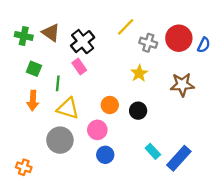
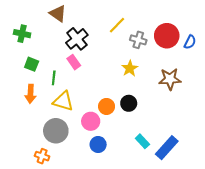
brown triangle: (51, 33) -> (58, 14), moved
orange circle: (110, 105) -> (107, 106), moved
orange cross: (24, 167) -> (42, 156), moved

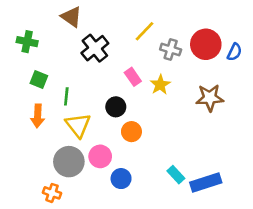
pink rectangle: (74, 62) -> (133, 77), moved
yellow triangle: (63, 101) -> (78, 125), turned 35
black circle: (129, 103) -> (116, 107), moved
pink circle: (91, 121) -> (100, 156), moved
blue rectangle: (167, 148) -> (206, 182), turned 30

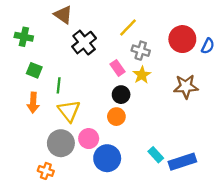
gray cross: (171, 49) -> (141, 51), moved
black circle: (116, 107) -> (121, 95), moved
blue circle: (121, 179) -> (107, 158), size x1.5

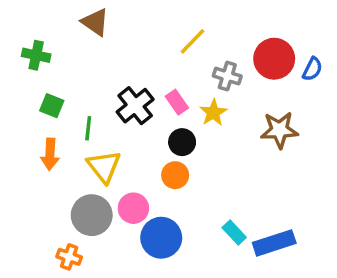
black cross: (84, 43) -> (135, 106), moved
gray cross: (141, 51) -> (227, 76), moved

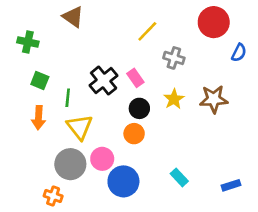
red circle: (274, 59) -> (214, 22), moved
yellow star: (213, 113) -> (174, 99), moved
blue rectangle: (274, 243) -> (231, 185), moved, size x0.6

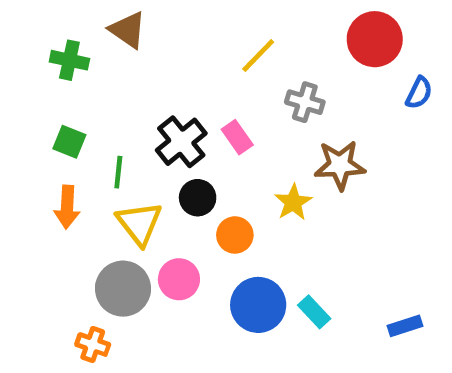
green cross: (28, 42) -> (69, 60), moved
yellow star: (174, 99) -> (293, 202), moved
brown star: (214, 99) -> (340, 165), moved
black circle: (139, 108) -> (198, 198), moved
blue circle: (123, 181) -> (258, 305), moved

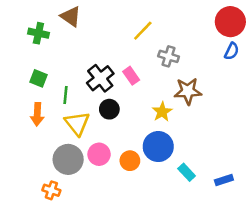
red circle: (375, 39) -> (230, 22), moved
orange circle: (235, 235) -> (130, 161), moved
blue circle: (258, 305) -> (158, 147), moved
cyan rectangle: (314, 312) -> (187, 172), moved

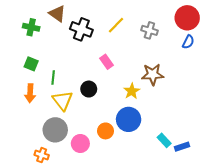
gray cross: (169, 56) -> (149, 30), moved
black cross: (100, 78) -> (81, 29), moved, turned -30
pink circle: (99, 154) -> (80, 143), moved
cyan rectangle: (187, 172) -> (164, 140), moved

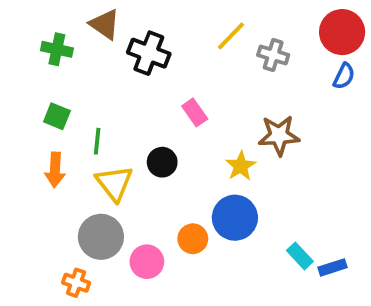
yellow line: (116, 25) -> (231, 36), moved

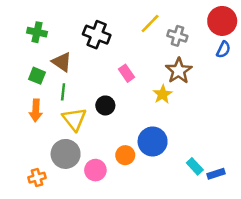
brown triangle: (105, 24) -> (62, 62), moved
brown star: (279, 135) -> (179, 71), moved, turned -30
yellow star: (241, 166) -> (163, 94), moved
orange cross: (76, 283) -> (37, 178), moved, turned -35

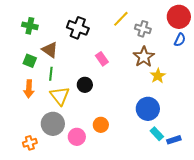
yellow star: (163, 94) -> (158, 76), moved
blue circle: (153, 142) -> (148, 109), moved

